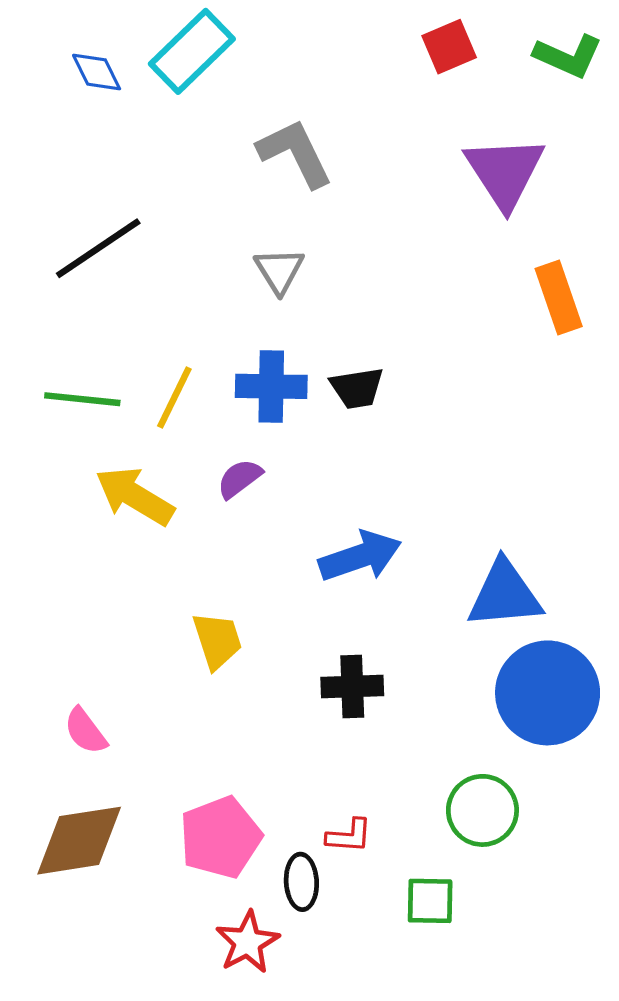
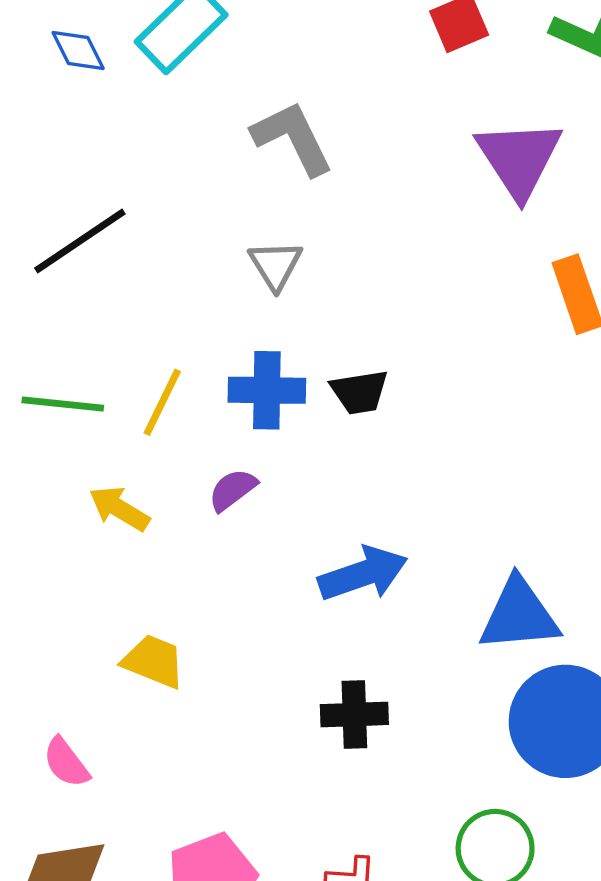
yellow arrow: (135, 496) -> (119, 509), size x0.7
yellow trapezoid: (217, 641) -> (154, 661), moved, turned -50

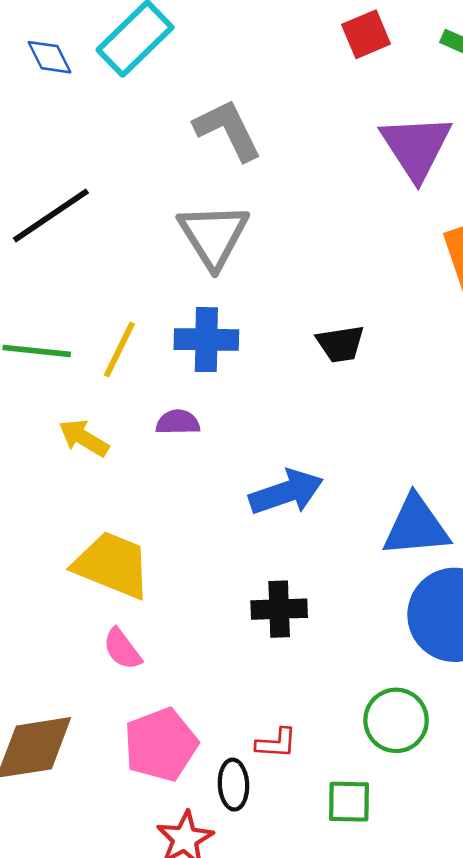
gray triangle: (275, 265) -> (214, 235), size x1.6
black trapezoid: (360, 392) -> (340, 344), moved
purple semicircle: (233, 490) -> (178, 422), turned 36
yellow trapezoid: (154, 661) -> (112, 565), size x1.5
pink semicircle: (66, 763) -> (122, 649), moved

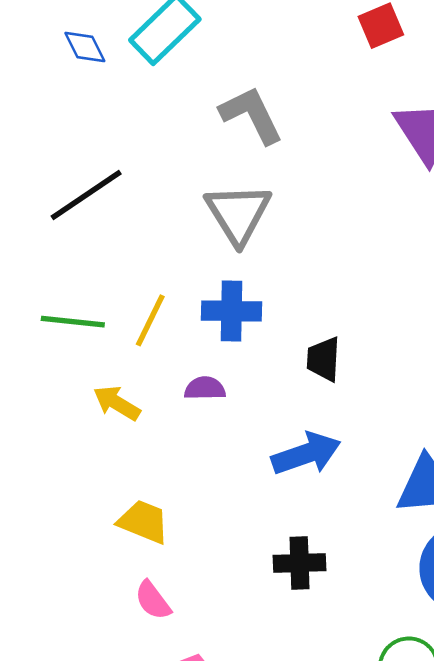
black trapezoid: (340, 344) -> (324, 359), moved, turned 102
yellow trapezoid: (112, 565) -> (144, 522), size x0.7

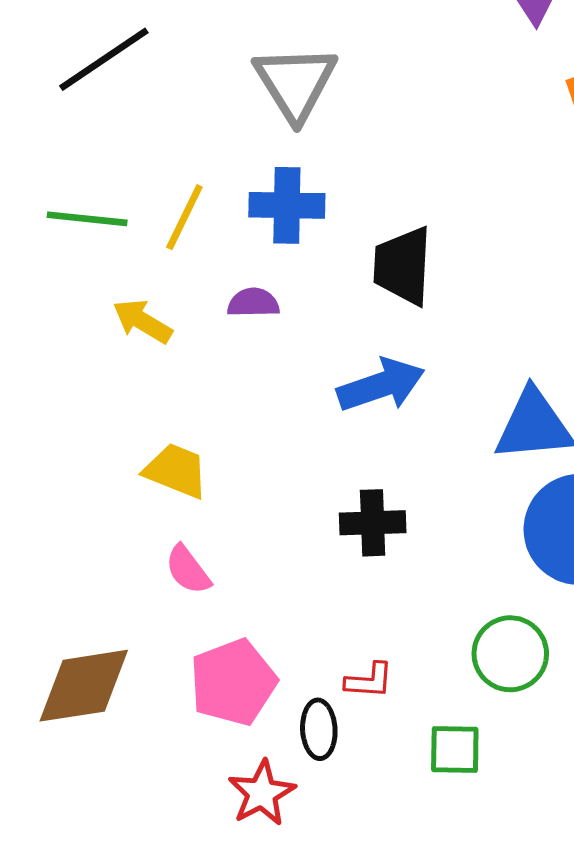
black trapezoid: (324, 359) -> (403, 266), size x1.4

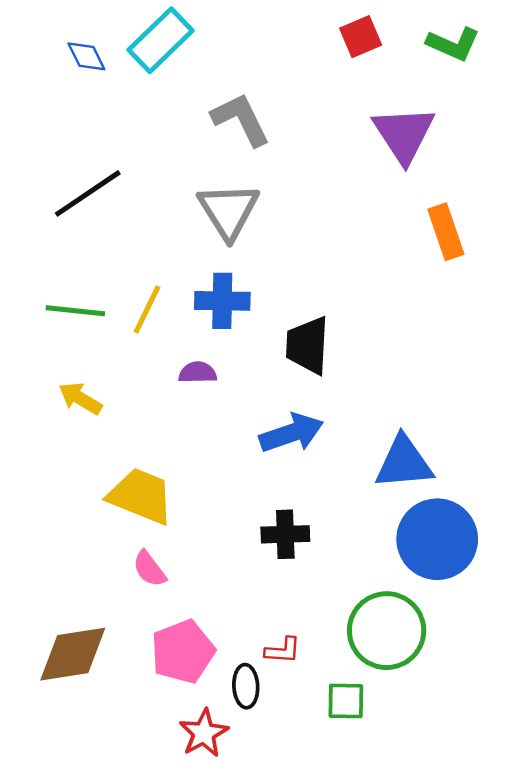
yellow arrow: (142, 321) -> (80, 398), moved
yellow trapezoid: (176, 471) -> (141, 496), size x1.4
green circle: (510, 654) -> (387, 631), size x1.4

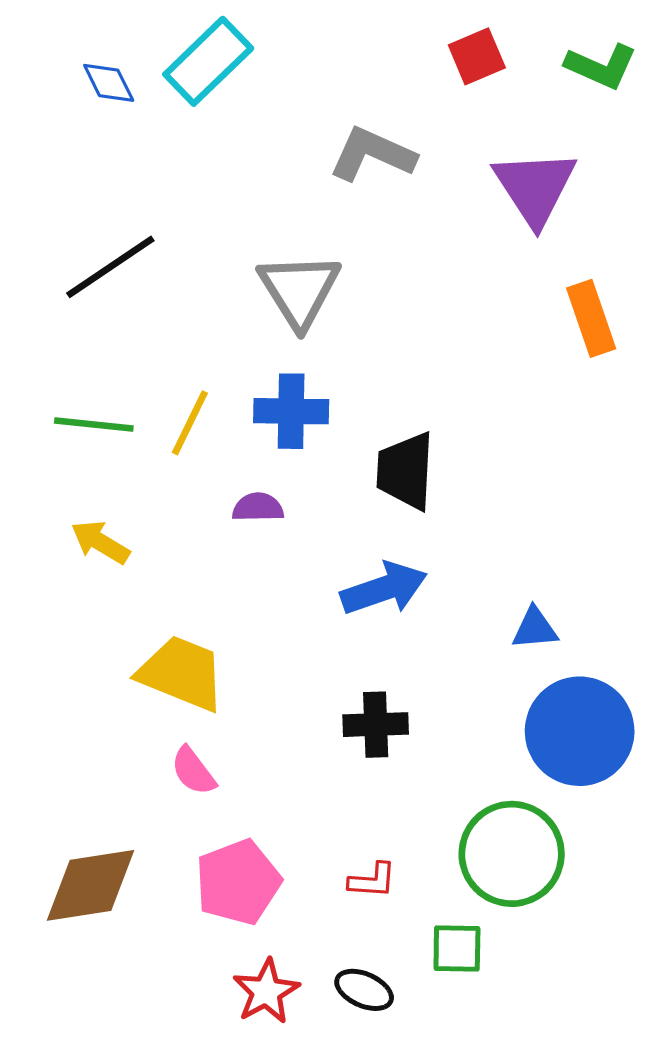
gray L-shape: (241, 119) -> (372, 154), moved, turned -40
blue triangle: (404, 463) -> (535, 628), size x0.6
black ellipse: (246, 686) -> (364, 990), moved, turned -63

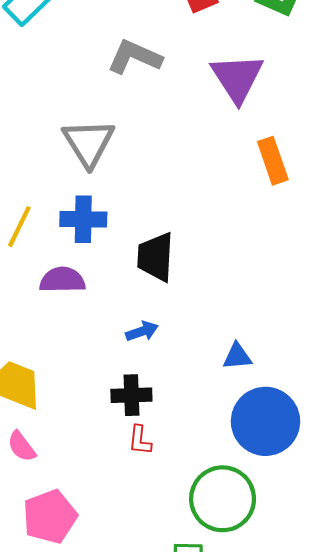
purple semicircle: (258, 507) -> (62, 280), size x1.4
blue arrow: (384, 589) -> (142, 331), size x0.6
black cross: (376, 725) -> (131, 395), moved
red L-shape: (372, 880) -> (140, 440), moved, turned 92

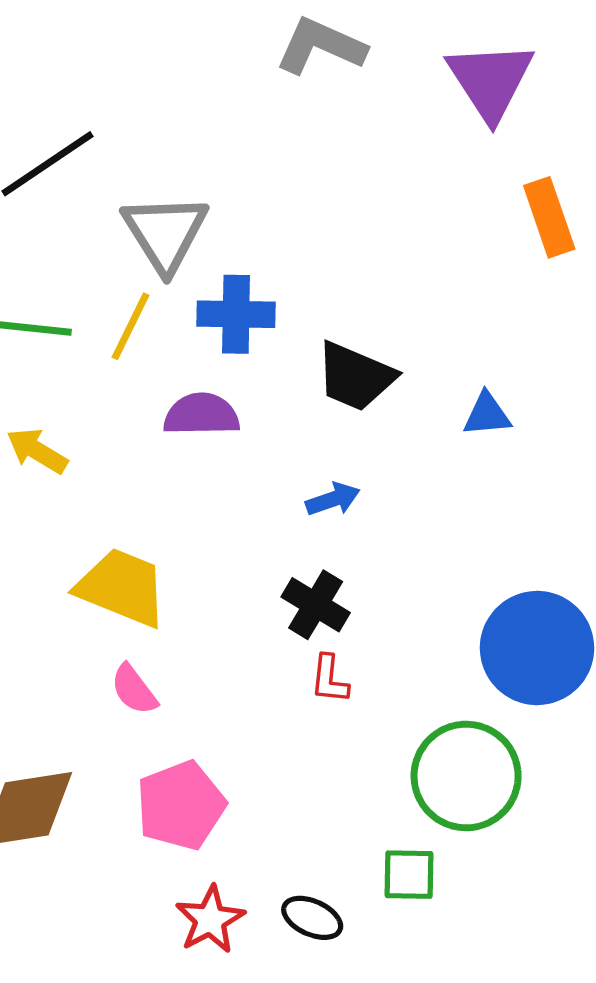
gray triangle: (89, 143) -> (165, 233), moved
black trapezoid: (156, 257) -> (355, 376), turned -70
blue triangle: (237, 356) -> (487, 414), moved
black cross: (131, 395) -> (316, 605), turned 33

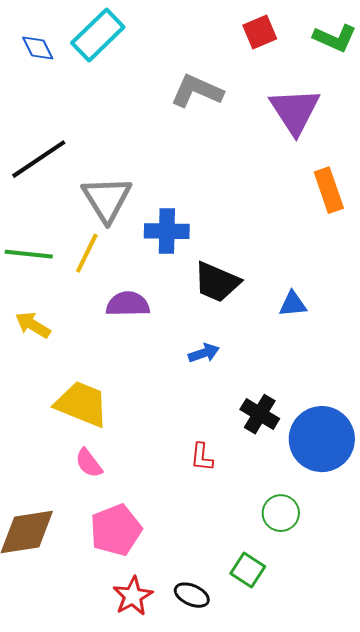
blue cross: (236, 314) -> (167, 231), moved
black cross: (316, 605) -> (260, 414), moved
green circle: (466, 776) -> (281, 513), size x0.6
green square: (409, 875) -> (248, 570), turned 32

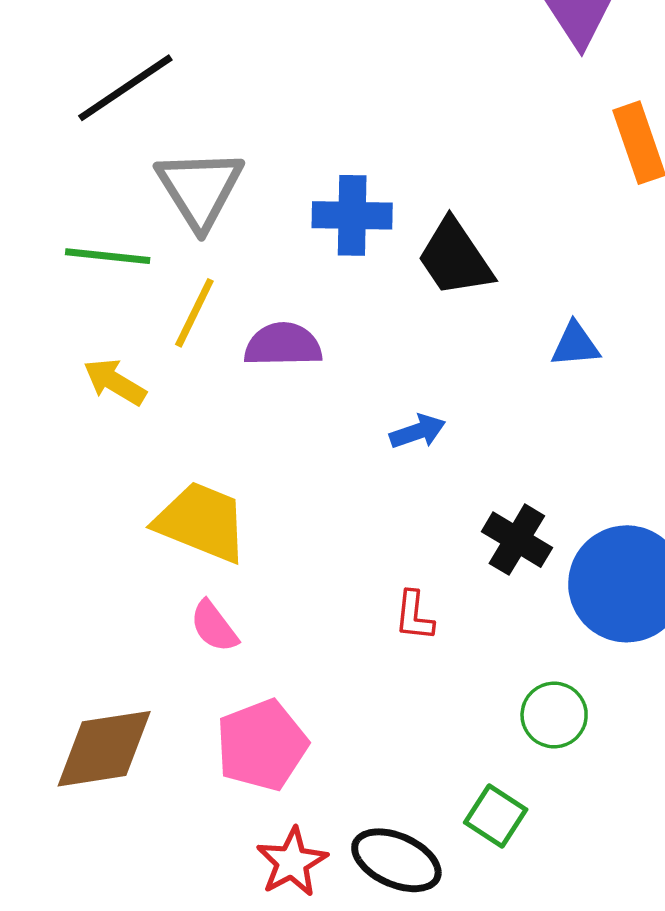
gray triangle: (107, 199) -> (200, 189), moved
yellow line: (87, 253) -> (194, 313), moved
black trapezoid: (217, 282) -> (455, 258), moved, turned 33
black ellipse: (192, 595) -> (396, 860), size x1.4

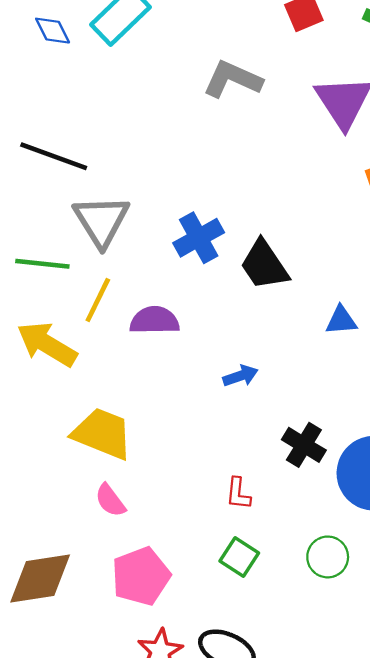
black line: (125, 88) -> (54, 156), turned 54
blue cross: (352, 215) -> (199, 238), turned -30
yellow arrow: (115, 382) -> (47, 344), size x1.5
green square: (496, 816) -> (239, 557), moved

